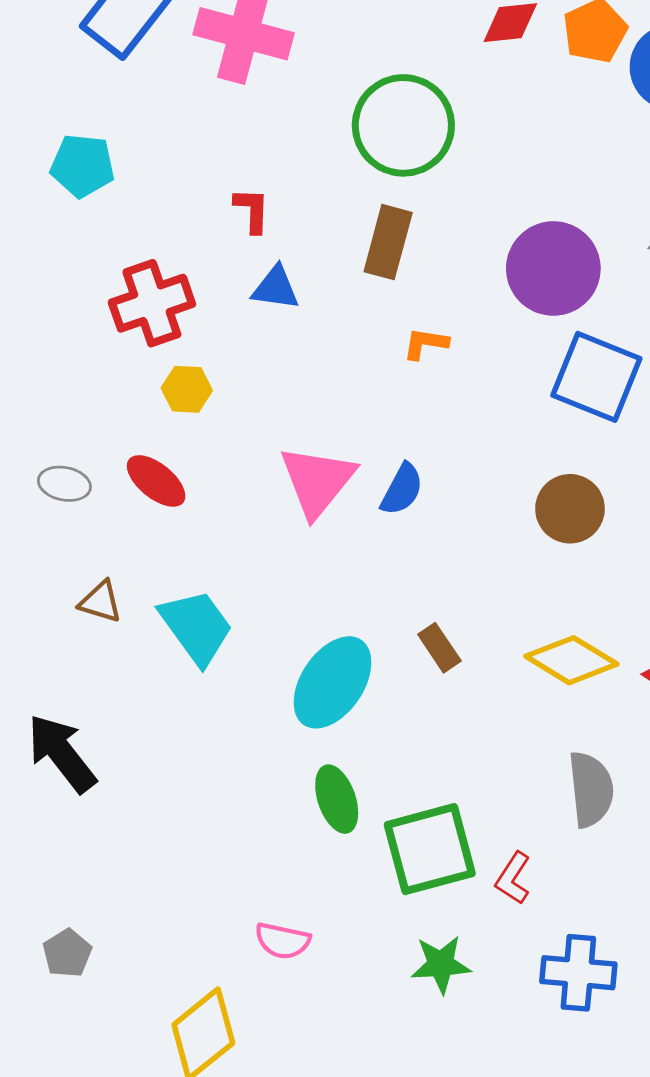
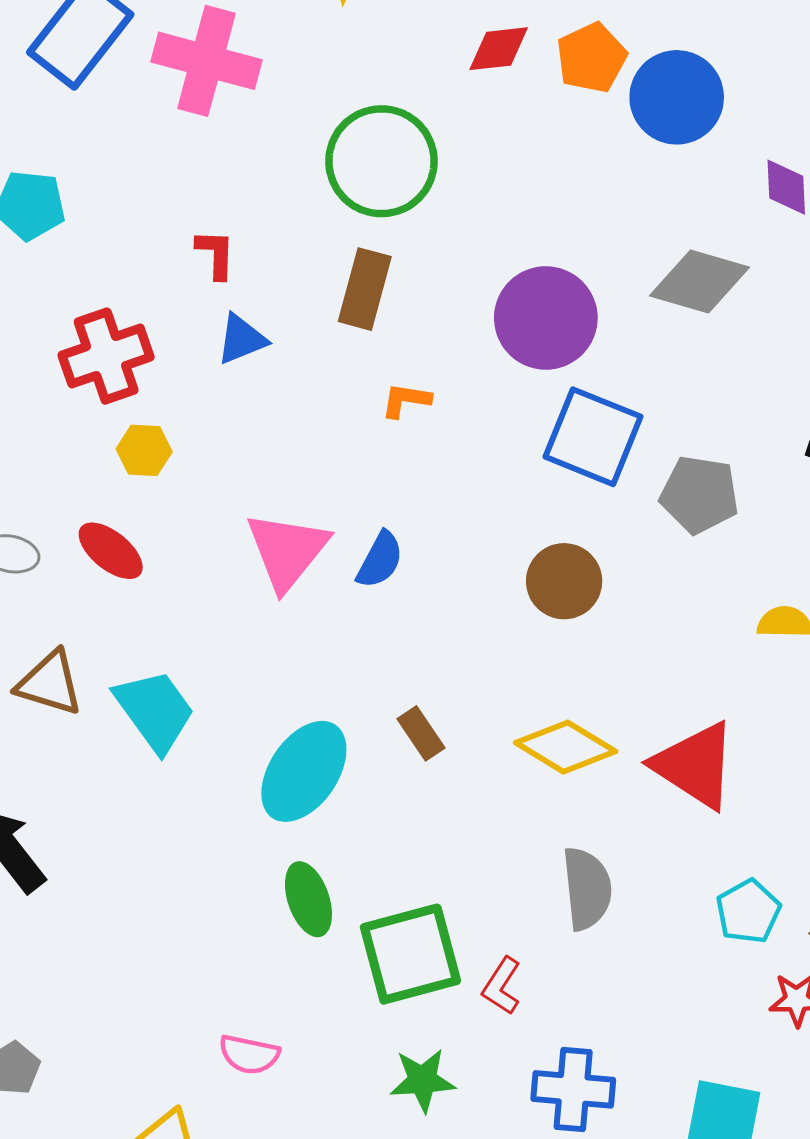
blue triangle: (276, 288) -> (242, 339), turned -30
brown triangle: (101, 602) -> (50, 683), size x1.4

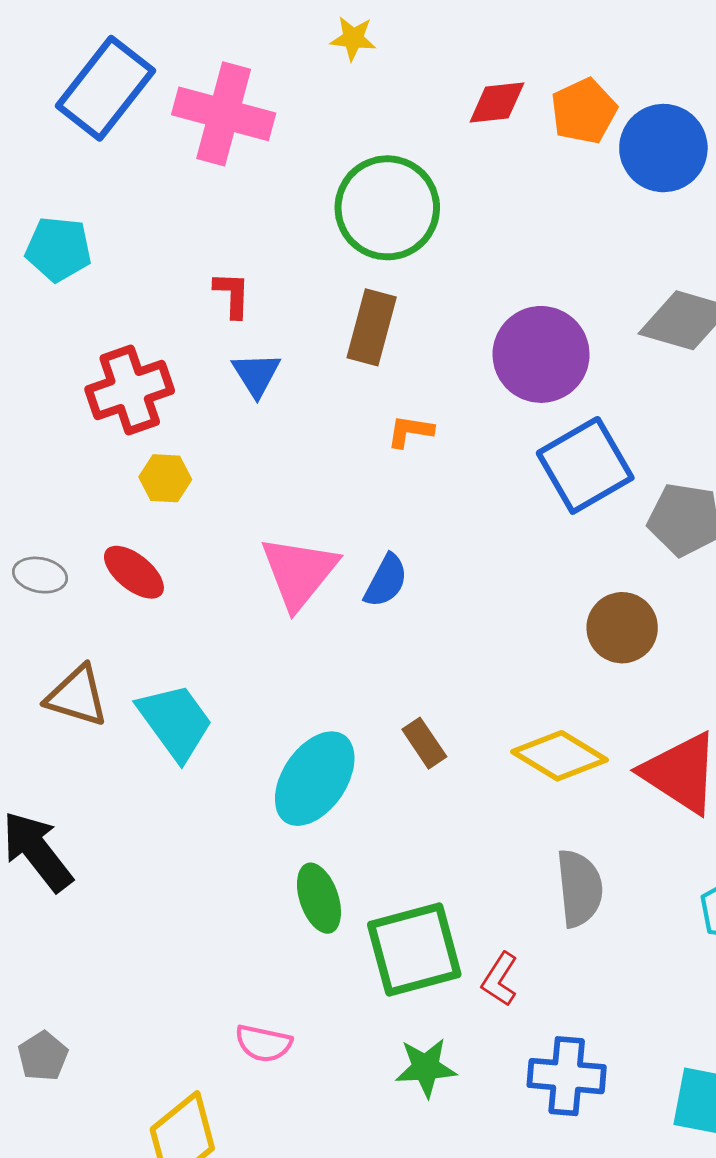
blue triangle: (242, 339) -> (256, 374), turned -40
blue square: (593, 437) -> (585, 465), turned 38
brown circle: (564, 581) -> (622, 628), moved

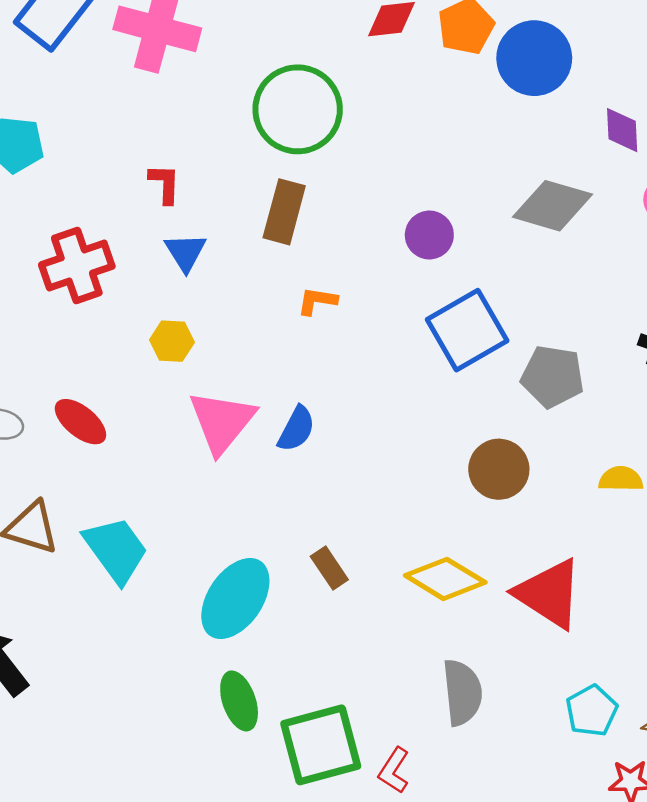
purple circle: (541, 354) -> (429, 235), size x0.6
yellow hexagon: (165, 478) -> (172, 341), moved

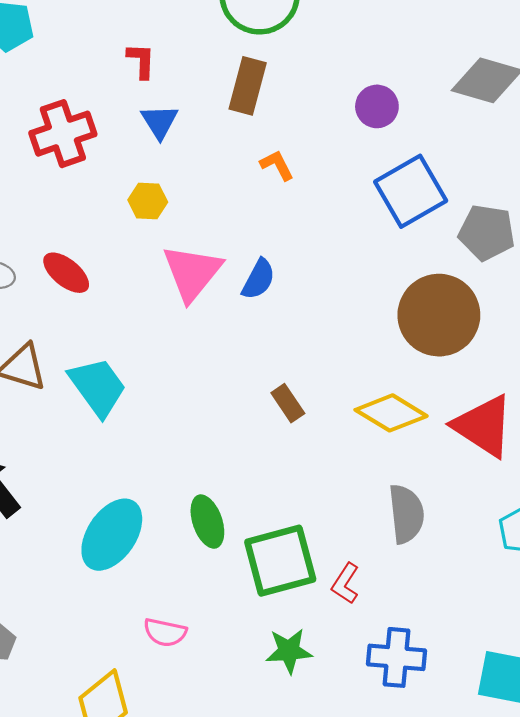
orange L-shape: (317, 301) -> (277, 165), turned 54
brown circle: (499, 469) -> (439, 315), size x1.5
cyan ellipse: (235, 598) -> (112, 535), moved

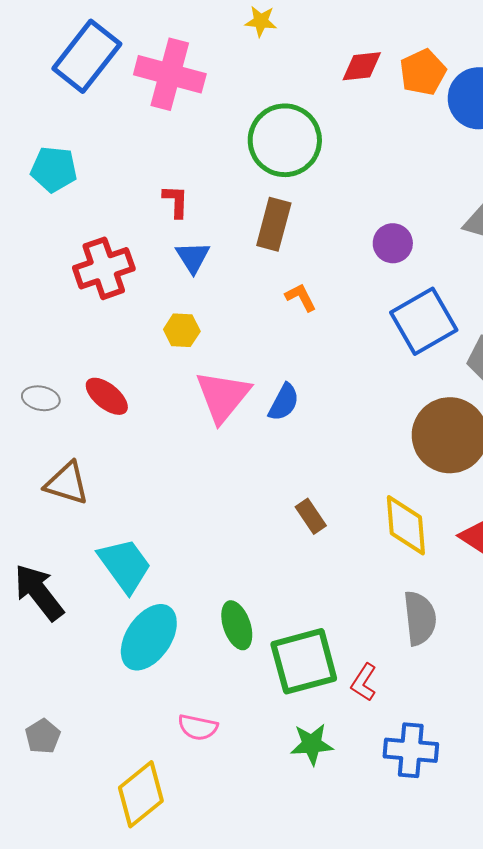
cyan trapezoid: (98, 387) -> (125, 565), moved
yellow diamond: (391, 413) -> (406, 525), turned 54

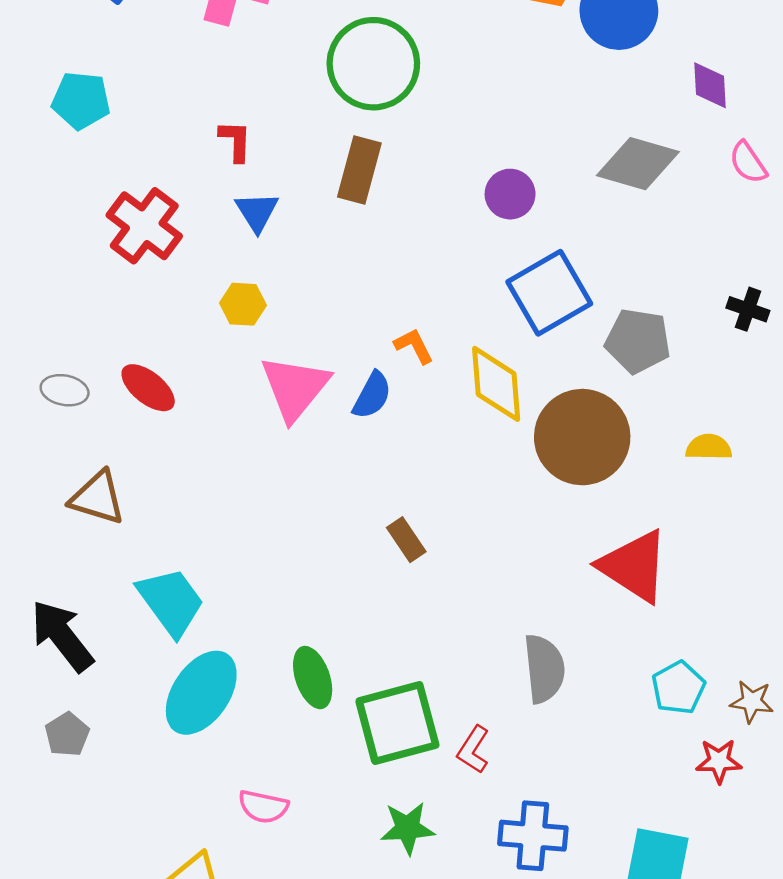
red cross: (104, 268) -> (144, 226), turned -34
orange L-shape: (301, 297) -> (414, 346), moved
yellow diamond: (406, 525) -> (496, 384), moved
gray pentagon: (43, 736) -> (67, 734), moved

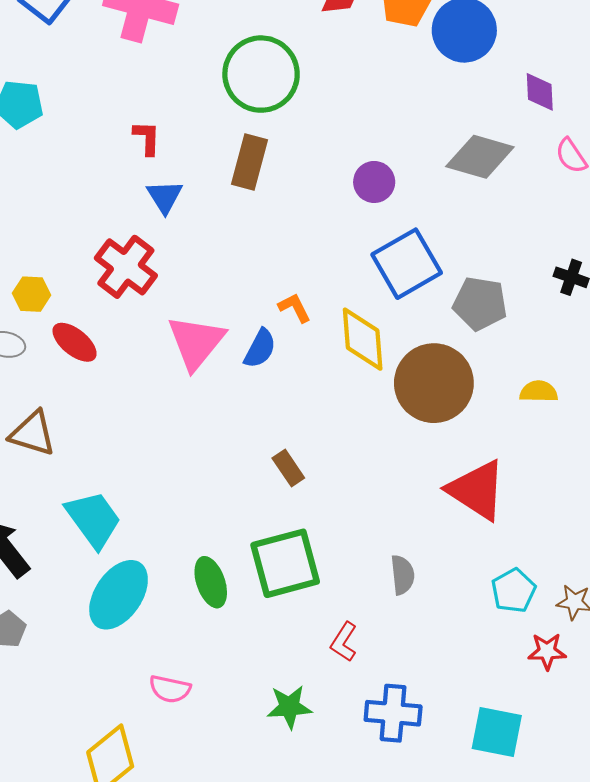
red cross: (144, 226) -> (126, 267), moved
yellow hexagon: (243, 304) -> (32, 294), moved
gray semicircle: (544, 669) -> (402, 575), size x0.7
green square: (397, 723) -> (285, 563), moved

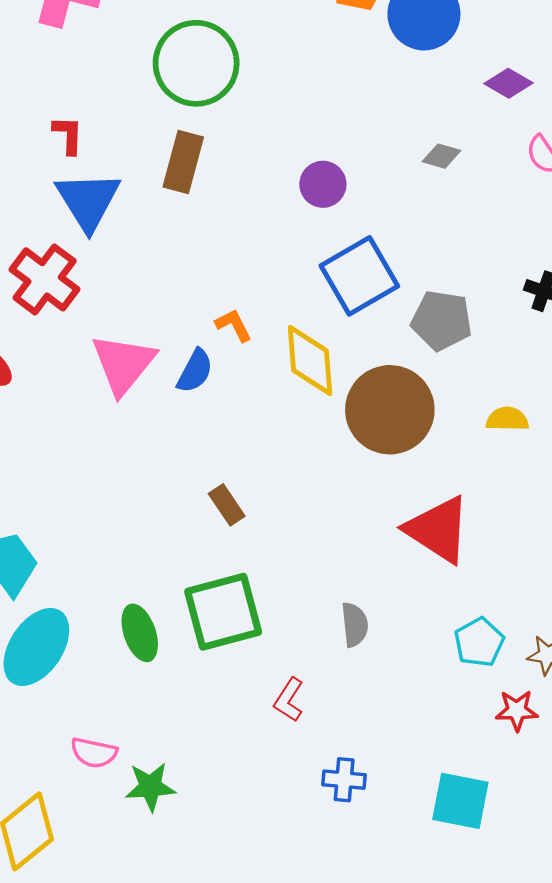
purple diamond: (540, 92) -> (508, 83), turned -57
gray diamond: (480, 157) -> (442, 156), size x0.5
blue triangle: (165, 197) -> (88, 201), size x1.6
green star: (289, 707) -> (150, 787), moved
blue cross: (393, 713) -> (344, 780), size x0.7

